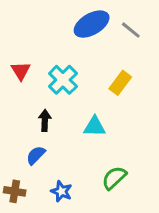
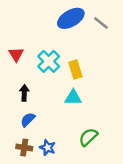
yellow rectangle: (120, 83) -> (75, 70), moved, turned -54
black arrow: (45, 121) -> (24, 93), moved
brown cross: (15, 191) -> (24, 148), moved

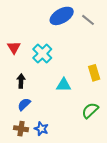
yellow rectangle: (75, 70) -> (94, 73), moved
green semicircle: (88, 137) -> (90, 110), moved

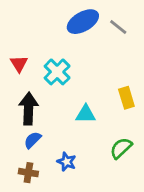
black arrow: (21, 81) -> (28, 109), size x1.6
blue star: (41, 129) -> (67, 162), moved

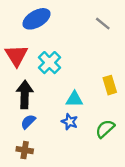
blue ellipse: (83, 22) -> (36, 19), moved
red triangle: (19, 64) -> (16, 55), size x1.5
blue star: (67, 162) -> (70, 122), moved

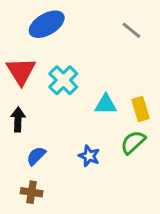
black arrow: (25, 94) -> (18, 120), moved, size x0.7
cyan triangle: (74, 99) -> (106, 104), moved
green semicircle: (105, 129) -> (133, 142), moved

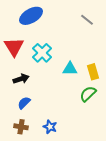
black arrow: (18, 120) -> (21, 79), moved, turned 70
blue star: (89, 156) -> (50, 127), moved

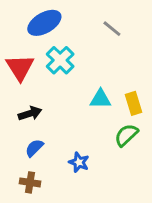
gray line: (87, 20) -> (112, 29), moved
cyan cross: (42, 53) -> (60, 60), moved
blue star: (50, 127) -> (79, 162), moved

